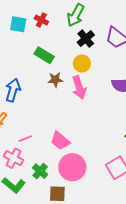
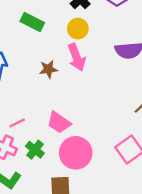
brown star: (55, 80) -> (48, 69), moved
green cross: (40, 171) -> (35, 150), moved

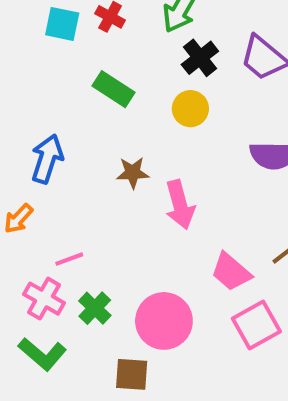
pink arrow: (77, 57) -> (180, 205), moved
pink trapezoid: (59, 122) -> (231, 272), moved

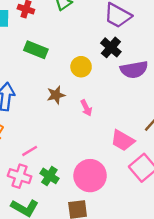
black cross: (200, 58) -> (111, 47), moved
yellow circle: (190, 109) -> (81, 67), moved
pink arrow: (180, 205) -> (86, 108), size x0.6

